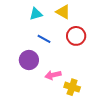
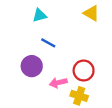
yellow triangle: (63, 12) -> (91, 13), moved
red circle: (76, 36) -> (84, 71), moved

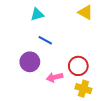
yellow cross: (79, 96) -> (83, 89), moved

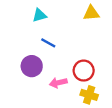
yellow triangle: (85, 12) -> (91, 13), turned -35

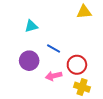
cyan triangle: (39, 15) -> (31, 26), moved
blue line: (48, 43) -> (54, 48), moved

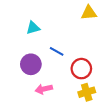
pink arrow: (54, 76) -> (44, 89), moved
yellow cross: (82, 87) -> (87, 92), turned -35

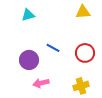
cyan triangle: (33, 28) -> (28, 15), moved
red circle: (81, 69) -> (85, 53), moved

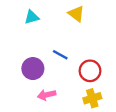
yellow triangle: (83, 12) -> (76, 14), moved, turned 42
red circle: (85, 53) -> (90, 71), moved

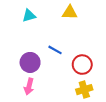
yellow triangle: (76, 14) -> (70, 12), turned -35
pink arrow: (47, 95) -> (29, 86), moved, turned -63

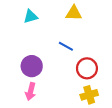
blue line: (55, 50) -> (66, 46), moved

